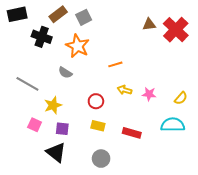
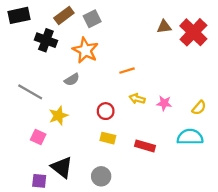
gray semicircle: (65, 73) -> (72, 80), turned -64
purple square: (62, 129) -> (39, 181), moved
gray circle: (101, 159) -> (101, 176), moved

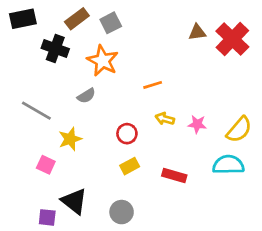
yellow semicircle: (199, 108) -> (239, 130), size x1.5
yellow rectangle: (108, 138) -> (130, 166), turned -42

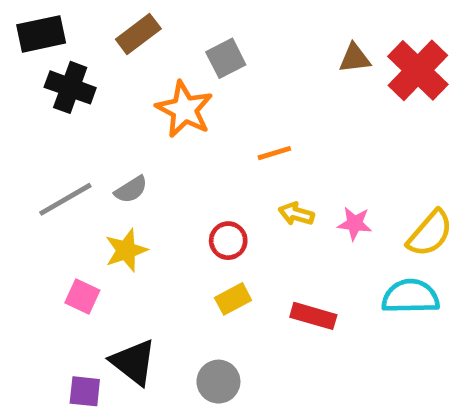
gray square: (111, 23) -> (226, 58), moved
black cross: (55, 48) -> (70, 87), moved
gray semicircle: (86, 96) -> (131, 190), moved
gray line: (36, 111) -> (65, 199), turned -60

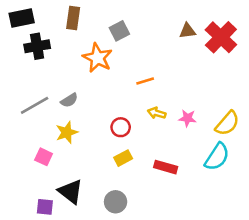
brown rectangle: (138, 34) -> (73, 18), turned -45
black cross: (70, 87) -> (37, 46), turned -30
cyan semicircle: (411, 297) -> (217, 157), turned 124

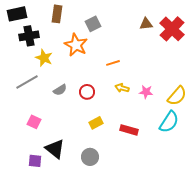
gray semicircle: (69, 100) -> (60, 90), moved
red circle: (121, 127) -> (87, 92), moved
yellow star: (67, 132) -> (44, 58), moved, turned -30

